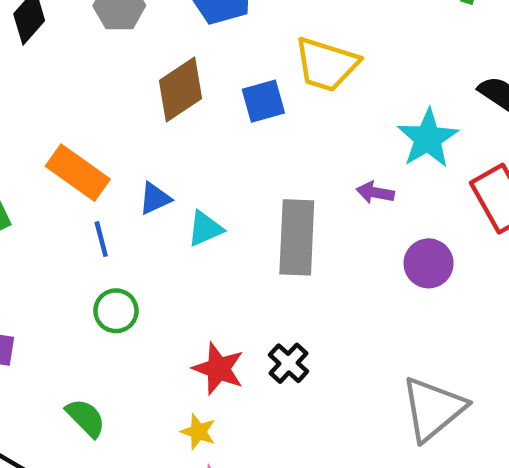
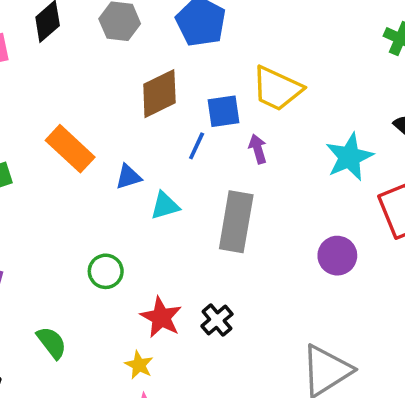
purple arrow: (375, 193) -> (258, 149), moved, turned 56
blue line: (101, 239) -> (197, 146), moved, turned 32
green circle: (116, 311) -> (106, 271), moved

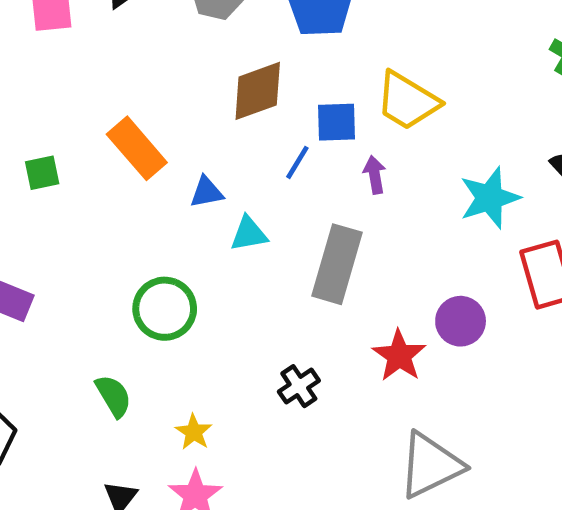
green circle: (106, 271) -> (165, 309), size x1.4
red star: (161, 317) -> (399, 356), moved
green semicircle: (52, 343) -> (113, 396), moved

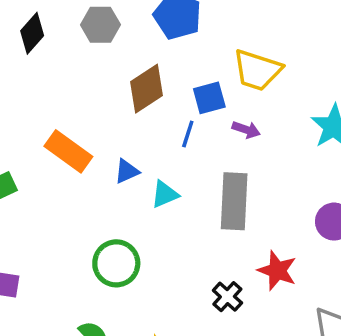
purple arrow: (375, 175) -> (246, 130), turned 132
red star: (399, 356) -> (277, 271), moved

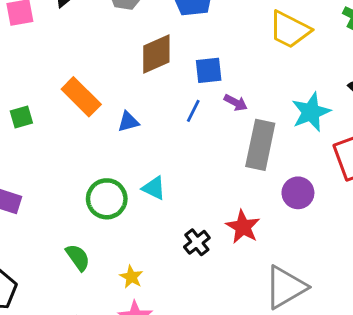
yellow trapezoid: (257, 70) -> (290, 30), moved
blue line: (188, 134) -> (193, 111), moved
cyan triangle: (165, 194) -> (154, 188), moved, turned 40
gray rectangle: (234, 201) -> (260, 145), moved

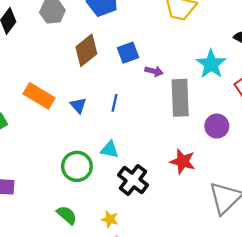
blue line: (193, 111) -> (115, 103), moved
blue triangle: (128, 122) -> (78, 105), turned -42
black cross: (197, 242) -> (133, 180), moved, size x1.5

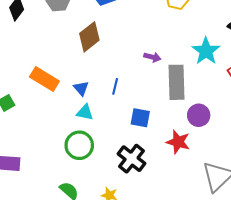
blue square: (128, 53) -> (140, 118), moved, turned 30
purple circle: (217, 126) -> (199, 115), moved
cyan triangle: (110, 150) -> (85, 112), moved

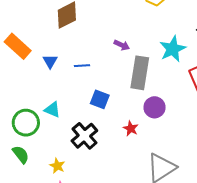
blue line: (115, 86) -> (82, 66), turned 63
cyan triangle: (85, 112) -> (52, 110), moved
red star: (178, 142) -> (131, 128), size x0.7
green circle: (79, 145) -> (26, 123), moved

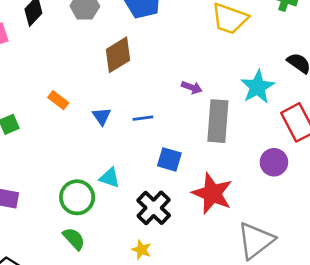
orange rectangle: (18, 46) -> (58, 100), size x0.6
purple circle: (155, 107) -> (274, 162), moved
red star: (131, 128) -> (212, 194), size x2.0
yellow star: (57, 166) -> (141, 250), moved

